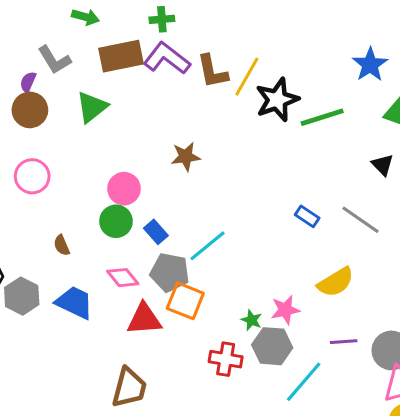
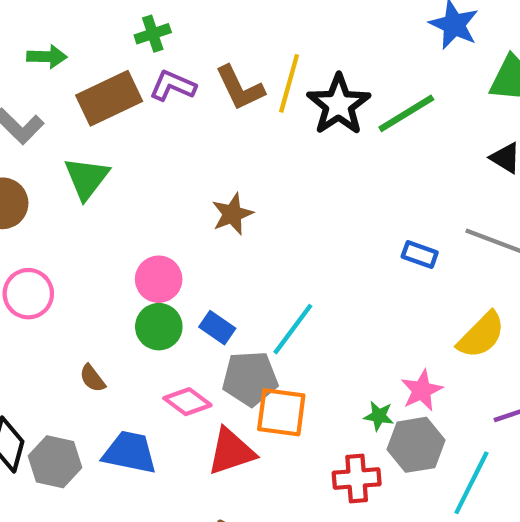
purple L-shape: (167, 58) -> (173, 86), size x0.7

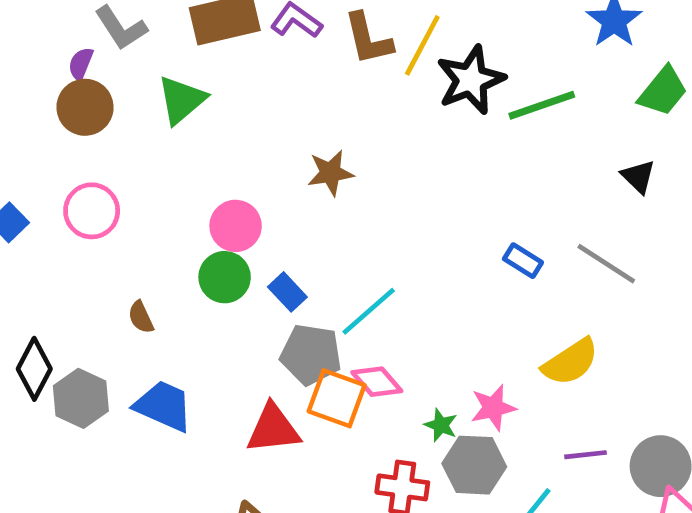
pink diamond: (187, 402) -> (377, 382), moved

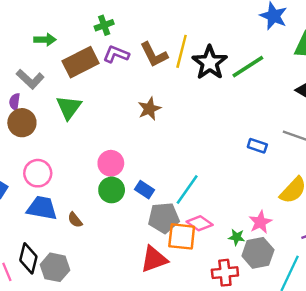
brown star: (330, 173) -> (149, 109), moved
blue trapezoid: (164, 406) -> (42, 208), moved

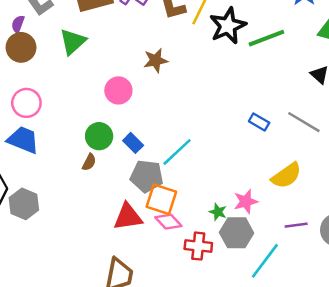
pink circle: (111, 163) -> (118, 90), moved
brown semicircle: (75, 220) -> (89, 162), moved, turned -126
pink diamond: (200, 223) -> (168, 222), moved

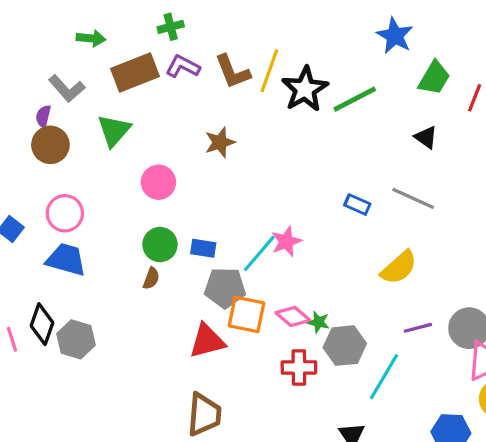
pink circle: (118, 90) -> (158, 182), moved
blue rectangle: (133, 143) -> (203, 248), turned -30
pink star: (246, 201) -> (286, 241), moved
pink diamond: (168, 222) -> (293, 316), moved

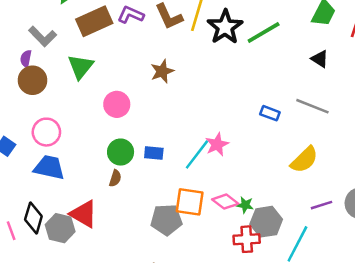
gray pentagon: (225, 288) -> (166, 220), moved
red triangle: (207, 341) -> (84, 214), moved, turned 48
red cross: (299, 367) -> (247, 239), moved

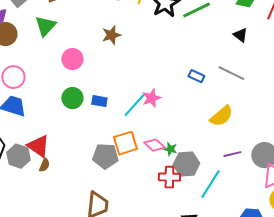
brown semicircle: (115, 178) -> (44, 165), moved
orange square: (190, 202) -> (125, 143), turned -30

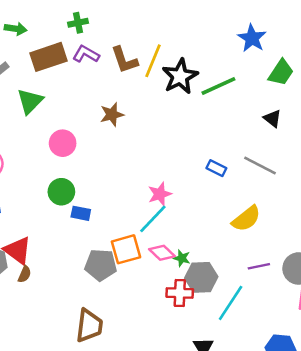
blue rectangle: (99, 101) -> (81, 213), moved
cyan line: (134, 105) -> (153, 219), moved

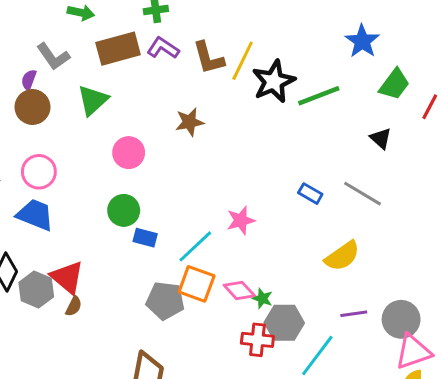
cyan line: (153, 219) -> (195, 246), moved
orange square: (126, 249) -> (197, 284), turned 32

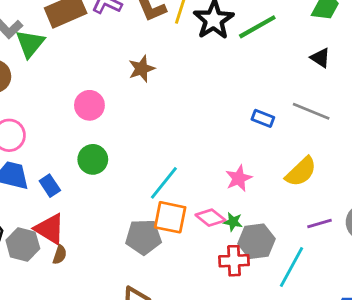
green triangle: (93, 100) -> (30, 44), moved
pink star: (241, 220) -> (239, 178), moved
blue rectangle: (145, 238) -> (50, 186), moved, turned 50

